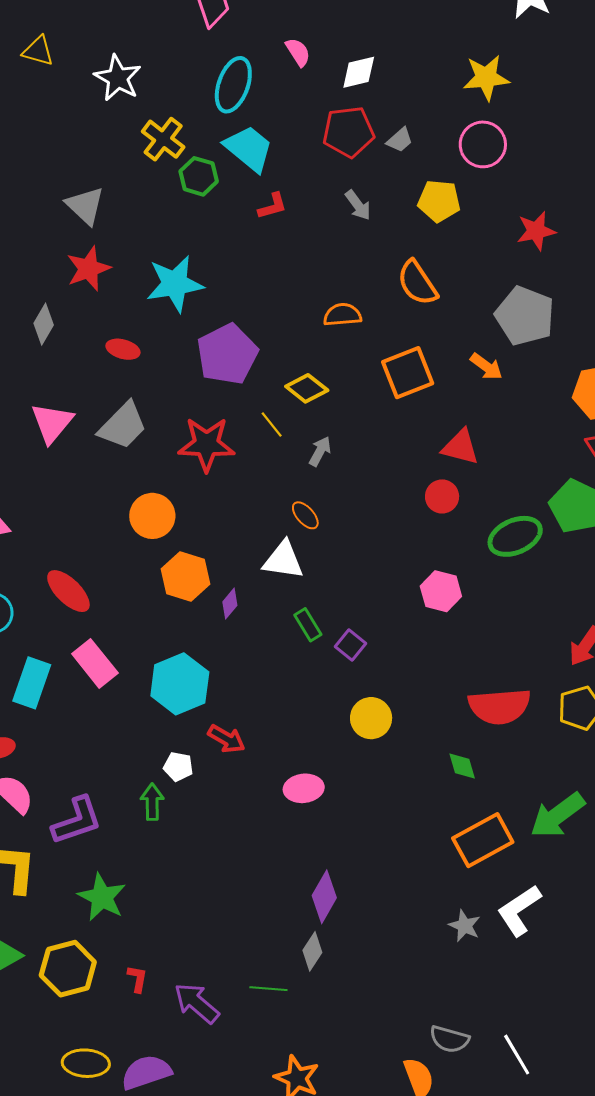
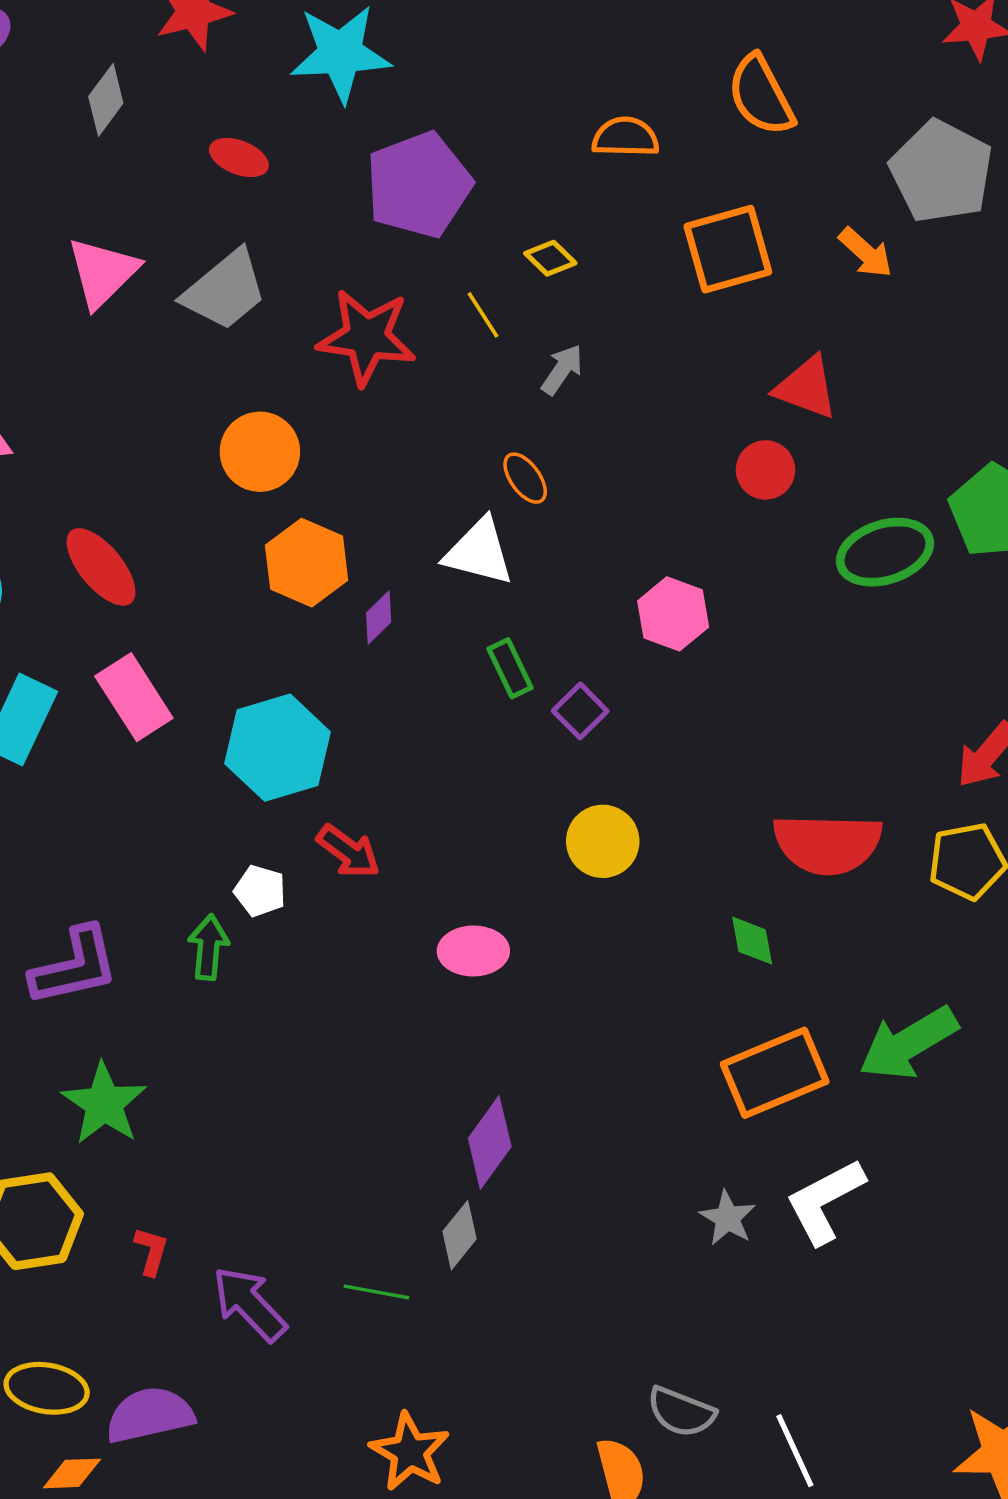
yellow diamond: (307, 388) -> (550, 258), size x0.7
pink hexagon: (441, 591) -> (673, 614), moved

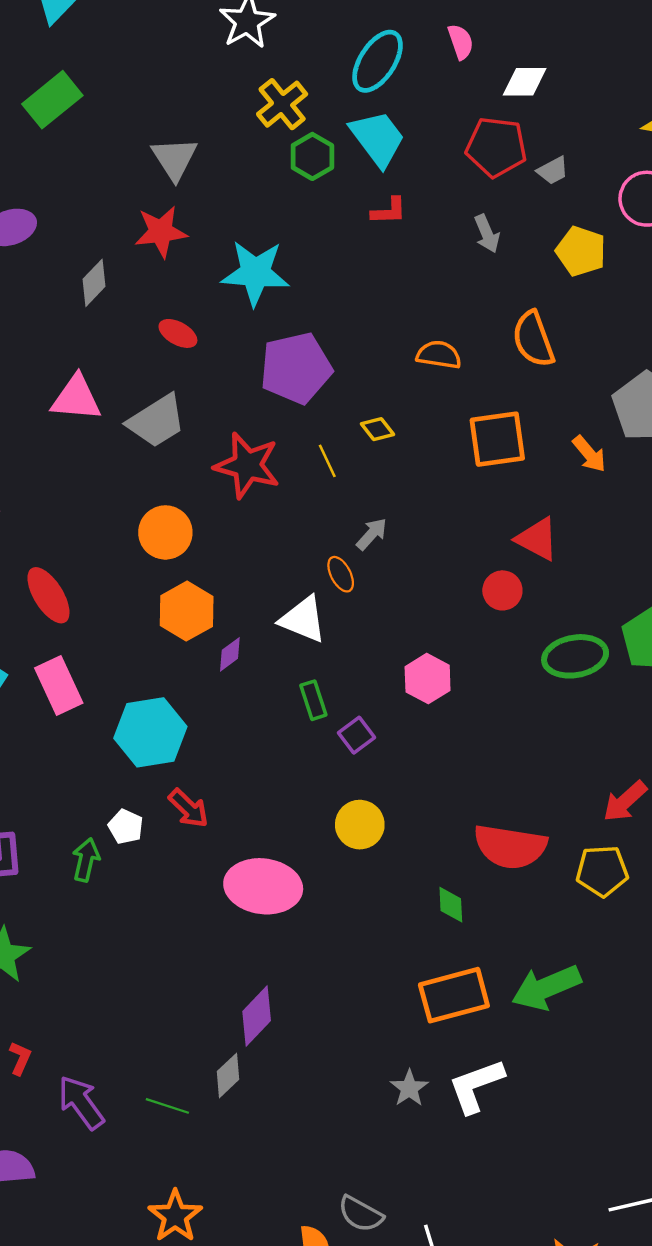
pink triangle: (103, 272) -> (76, 398), turned 42
gray arrow: (562, 370) -> (372, 534), moved
pink ellipse: (473, 951) -> (263, 886), size x1.6

